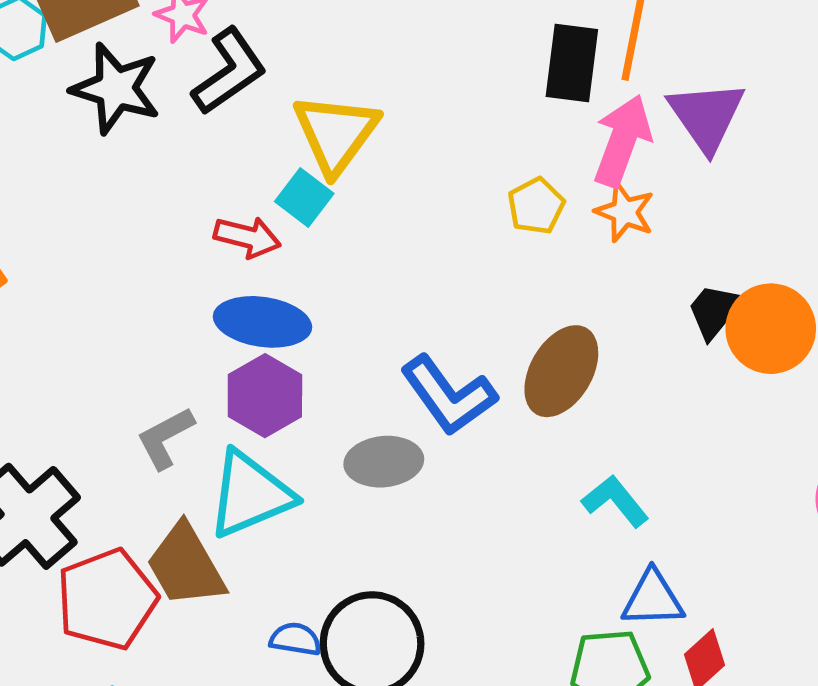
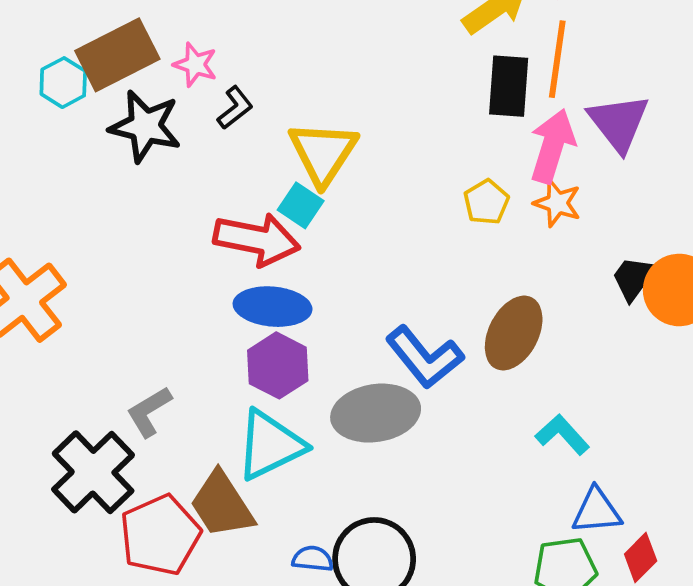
black L-shape: (229, 71) -> (235, 108), size x0.6
red arrow: (247, 237) -> (257, 239), size x1.6
gray L-shape: (165, 438) -> (149, 412), moved
gray ellipse: (384, 462) -> (376, 413), size x1.4

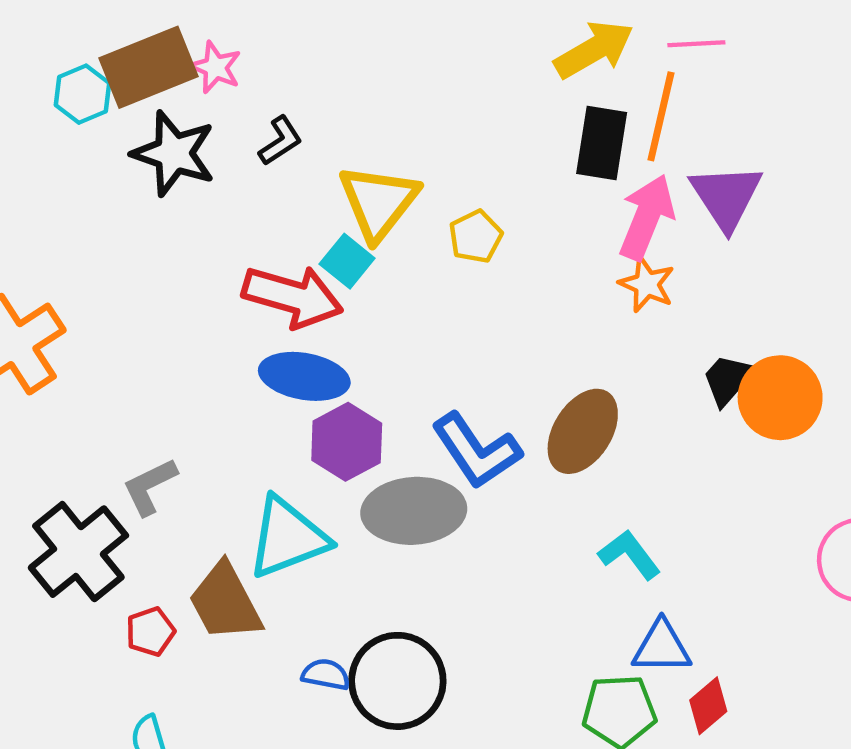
pink star: (195, 65) -> (215, 67), moved
yellow pentagon: (486, 202) -> (476, 237), moved
purple hexagon: (278, 365) -> (347, 442), moved
red pentagon: (160, 535) -> (150, 632), size x0.5

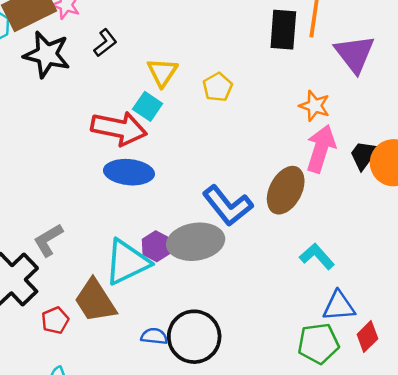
yellow triangle: (378, 202) -> (162, 72), size x0.7
pink arrow: (647, 217) -> (321, 149), moved
purple hexagon: (347, 442) -> (156, 246), moved, size x0.7

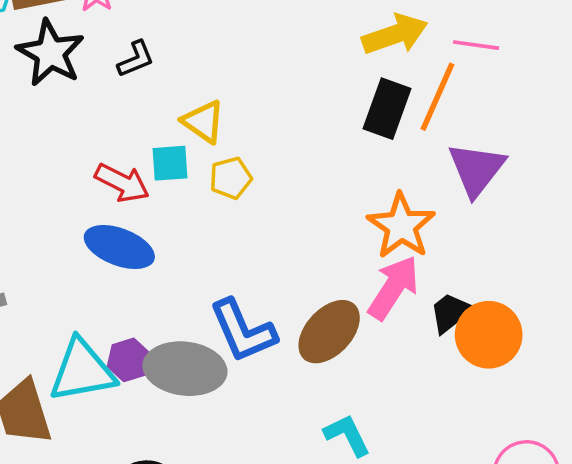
yellow triangle: (162, 72) -> (203, 122), turned -44
yellow pentagon: (218, 87) -> (231, 178), moved
cyan square: (148, 106) -> (170, 163), turned 36
orange star: (315, 106) -> (401, 226), size x1.5
red arrow: (119, 128) -> (122, 183), size x0.7

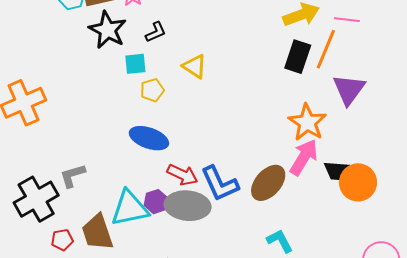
cyan square: (170, 163) -> (135, 64), moved
yellow pentagon: (231, 178) -> (152, 90), moved
red arrow: (122, 183) -> (183, 175), moved
black trapezoid: (451, 313) -> (336, 171), turned -136

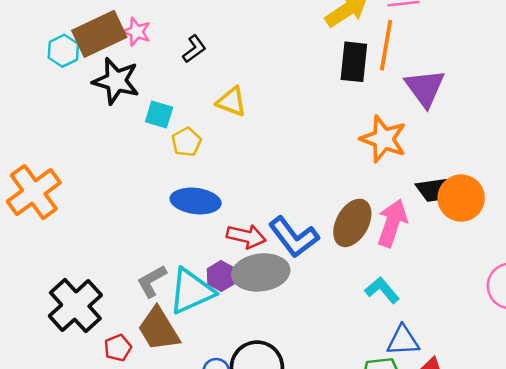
black L-shape: (156, 32) -> (194, 49), moved
cyan square: (135, 64) -> (159, 114), turned 35
pink arrow: (304, 157) -> (392, 223), moved
gray L-shape: (72, 176) -> (152, 281), moved

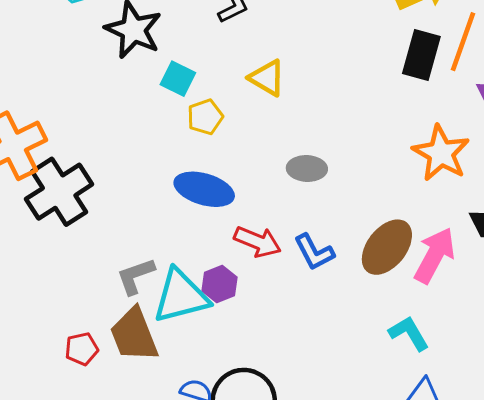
blue L-shape: (294, 237) -> (314, 252), size x0.7
gray ellipse: (261, 272) -> (307, 168), moved, size x0.6
black cross: (75, 306) -> (59, 192), moved

